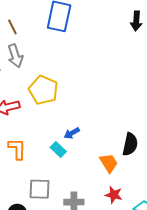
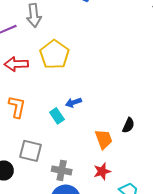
black semicircle: (130, 144) -> (128, 125), size x0.7
red star: (114, 195) -> (102, 171), turned 30

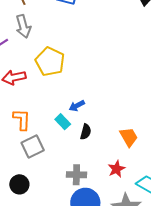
black semicircle: (128, 125) -> (86, 132), moved
orange trapezoid: (104, 139) -> (129, 137), moved
gray square: (31, 151) -> (33, 146), moved, turned -30

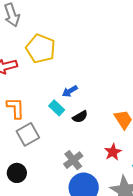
black semicircle: (86, 132) -> (80, 117), turned 49
gray cross: (76, 175) -> (73, 160), turned -36

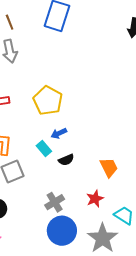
yellow pentagon: (41, 49) -> (48, 101), moved

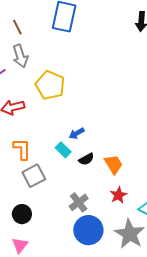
yellow pentagon: (48, 101) -> (50, 85), moved
orange trapezoid: (109, 167) -> (114, 164), moved

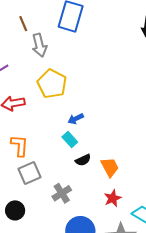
gray arrow: (20, 56) -> (39, 45), moved
blue arrow: (77, 133) -> (76, 119), moved
cyan rectangle: (63, 150) -> (70, 140), moved
gray cross: (79, 202) -> (62, 193), moved

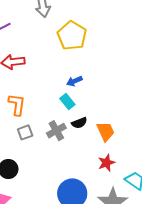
yellow pentagon: (52, 84) -> (72, 36), moved
gray square: (30, 173) -> (25, 132), size x0.7
gray cross: (62, 193) -> (56, 131), moved

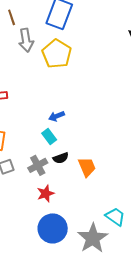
yellow pentagon: (72, 36) -> (57, 54), moved
red star: (106, 163) -> (46, 193), moved

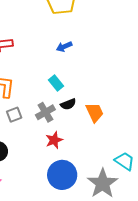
blue arrow: (57, 116) -> (64, 47), moved

